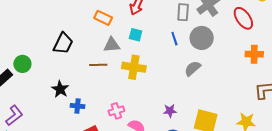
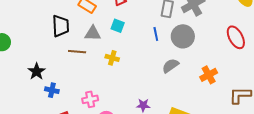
red ellipse: (243, 18) -> (236, 37), moved
black trapezoid: (63, 43) -> (61, 26), moved, turned -35
orange cross: (254, 54) -> (209, 75), moved, turned -36
yellow cross: (134, 67) -> (112, 58), size x0.6

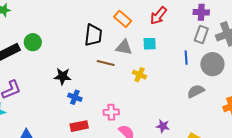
cyan square: (118, 26) -> (150, 44), turned -32
black star: (37, 71) -> (63, 76), turned 30

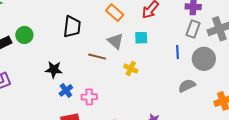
black trapezoid: (93, 35) -> (72, 27), moved
gray triangle: (124, 47) -> (115, 41), turned 30
blue cross: (75, 97) -> (66, 90), turned 32
pink cross: (111, 112) -> (89, 97), moved

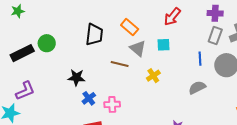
orange rectangle: (115, 13) -> (130, 27), moved
yellow cross: (131, 68) -> (153, 76), turned 32
gray semicircle: (187, 86) -> (197, 88), moved

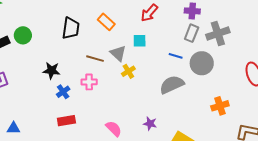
gray triangle: (138, 48) -> (118, 53), moved
blue line: (200, 59) -> (176, 56), turned -72
gray semicircle: (197, 88) -> (172, 85), size x1.4
pink cross: (112, 104) -> (89, 82), moved

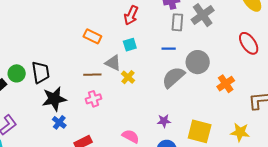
black trapezoid: (71, 28) -> (41, 72), moved
gray circle: (202, 63) -> (198, 62), moved
black star: (51, 71) -> (54, 99), size x1.4
blue cross: (63, 92) -> (59, 122), moved

